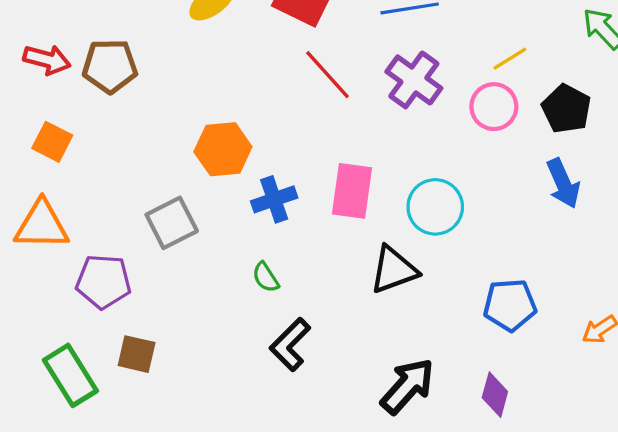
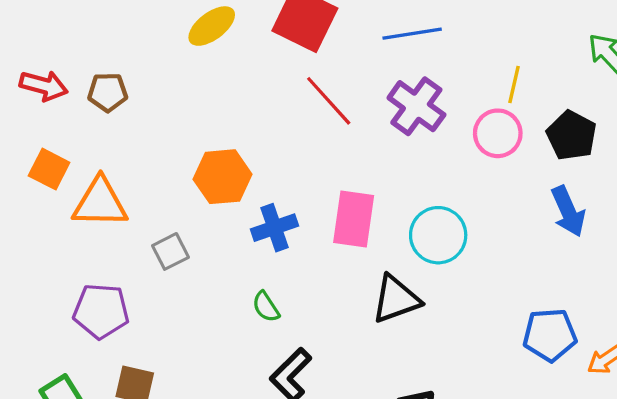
yellow line: (510, 59) -> (514, 85), turned -45
brown pentagon: (110, 66) -> (108, 92), size x0.7
gray square: (172, 223) -> (170, 251), size x0.7
orange triangle: (42, 225) -> (100, 203), moved
blue pentagon: (510, 305) -> (550, 335), moved

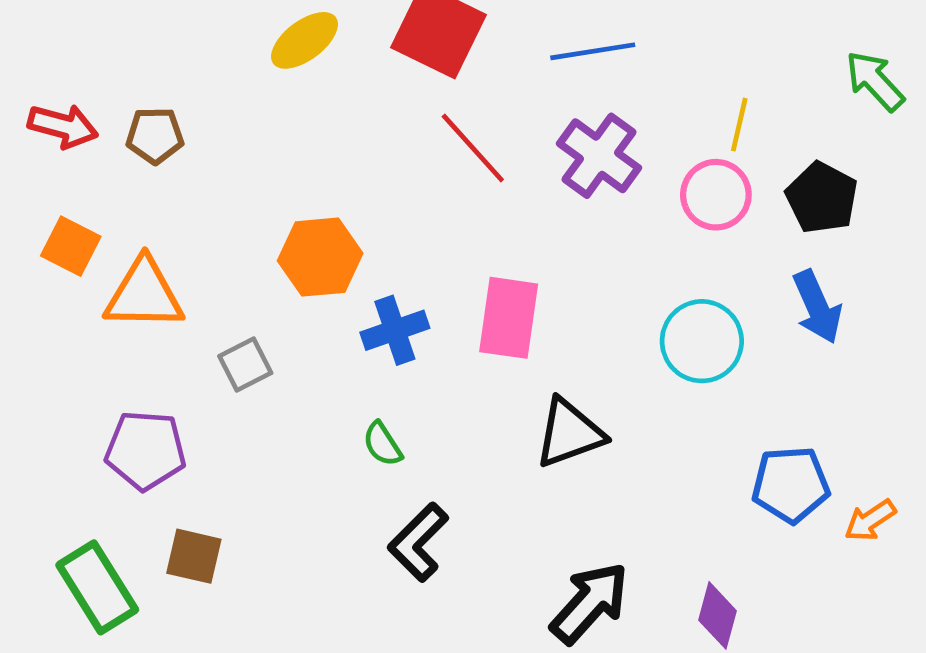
cyan circle: (438, 235) -> (702, 341), moved

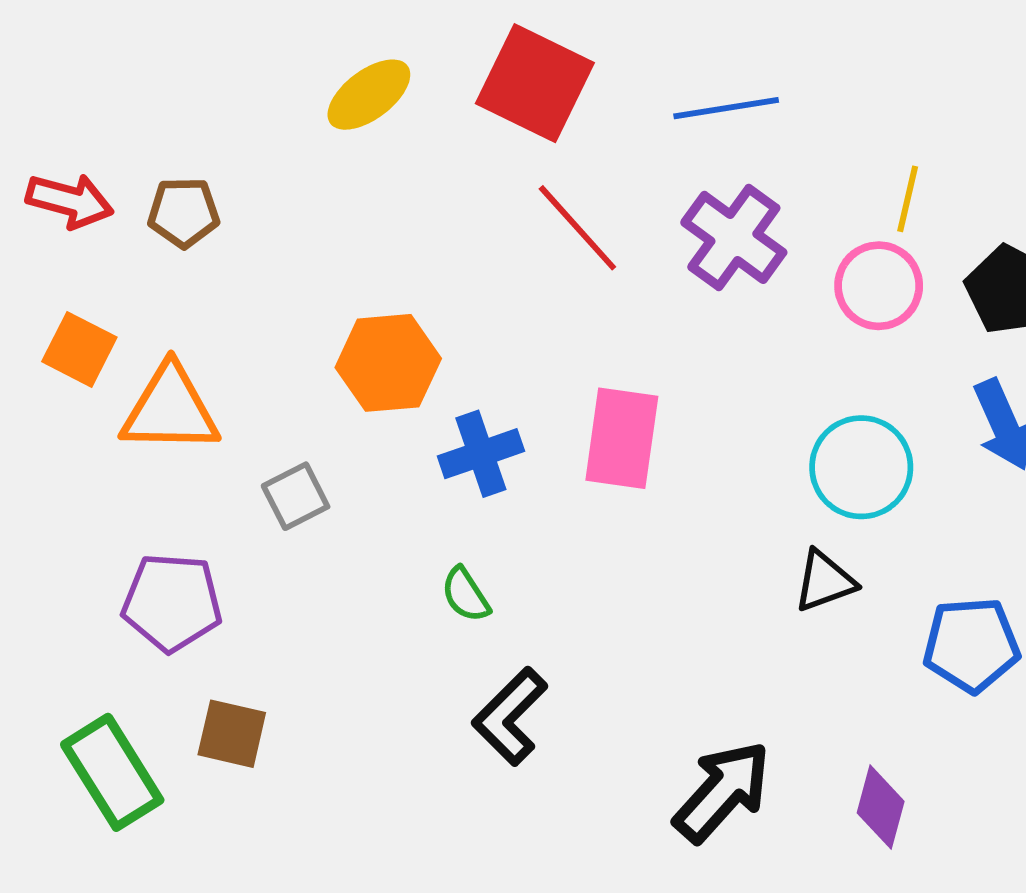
black triangle: (569, 433) -> (825, 581), moved, size x0.7

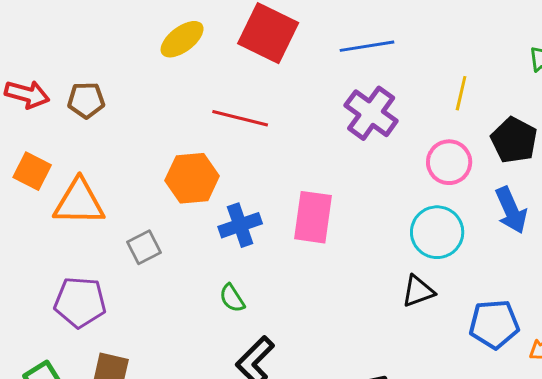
red line: (577, 228) -> (240, 118), moved, turned -34
pink circle: (879, 286) -> (449, 162), moved

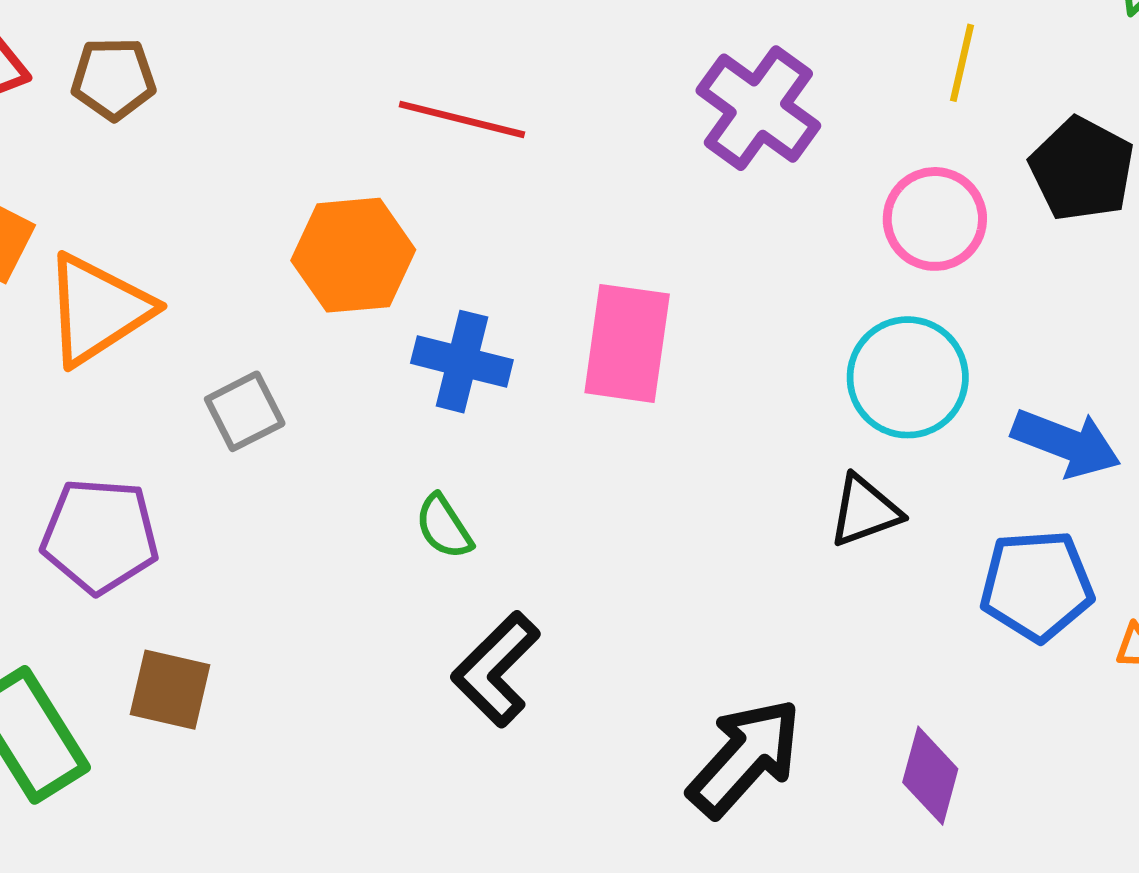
orange triangle: (79, 202) -> (98, 309), turned -34
blue arrow: (511, 210) -> (1066, 443), moved, turned -45
blue cross: (240, 225) -> (462, 362), turned 33

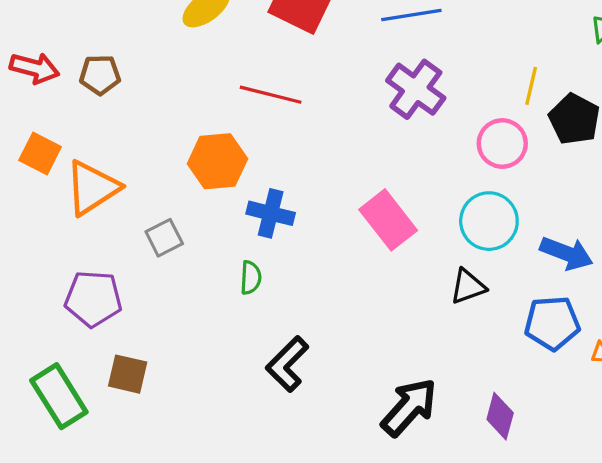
yellow line: (962, 63) -> (531, 86), moved
pink rectangle: (627, 343) -> (388, 220), moved, turned -46
green semicircle: (444, 527) -> (251, 278), moved, turned -144

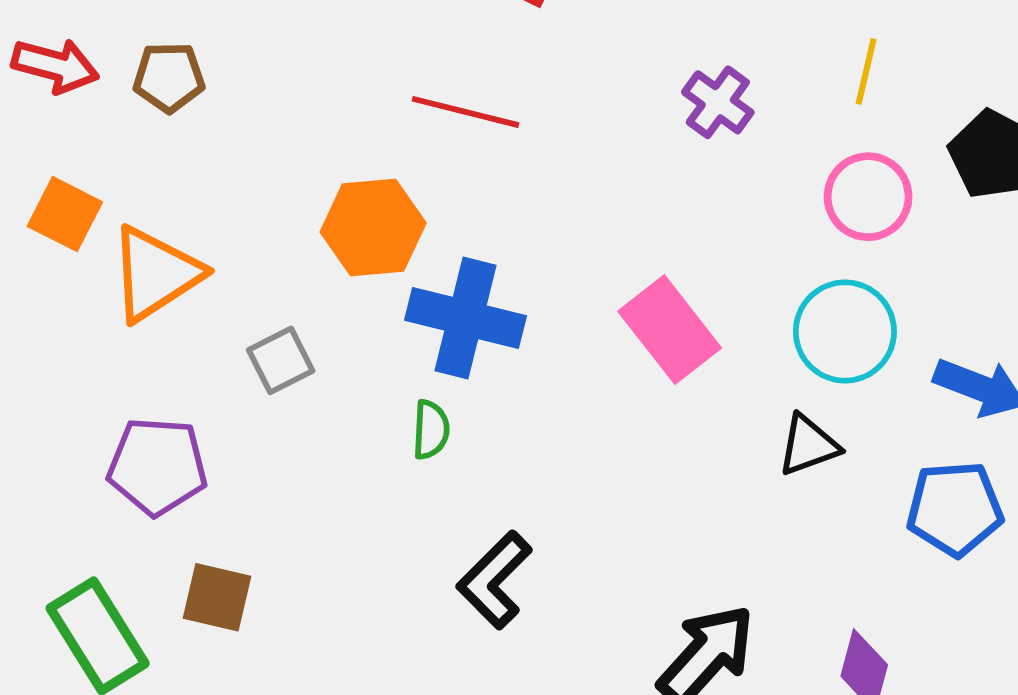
yellow line: (531, 86) -> (866, 71), moved
purple cross: (416, 89) -> (718, 102), size x0.7
blue cross: (271, 213) -> (466, 318), size x1.4

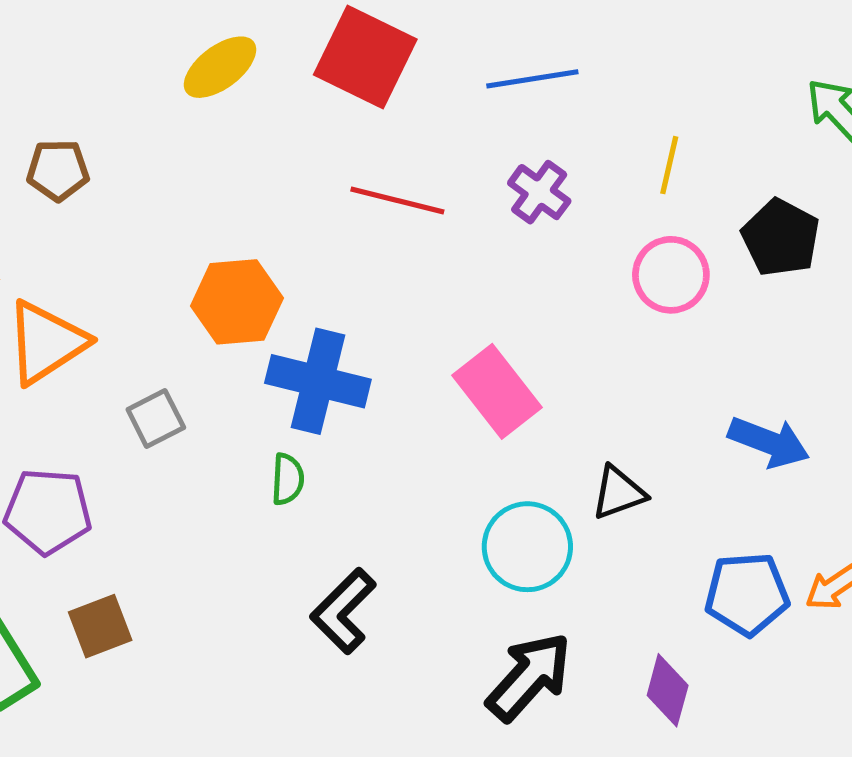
red line: (466, 112) -> (397, 201), moved
cyan circle: (845, 331) -> (527, 547), moved
blue pentagon: (955, 509) -> (747, 594), moved
brown square: (217, 597) -> (100, 626), turned -34

